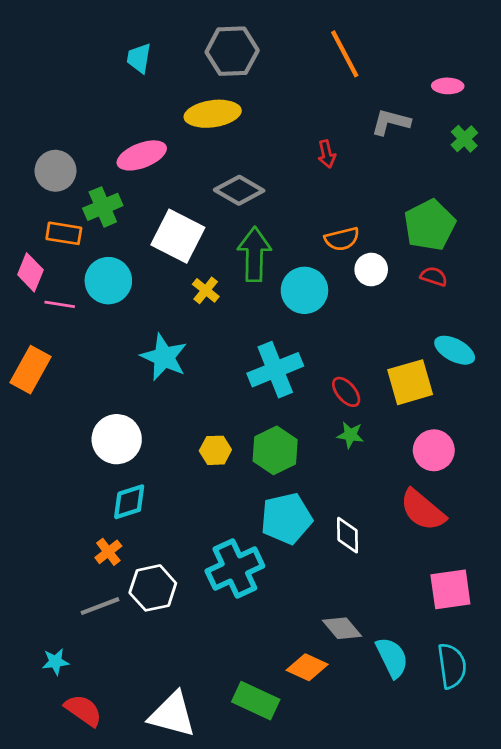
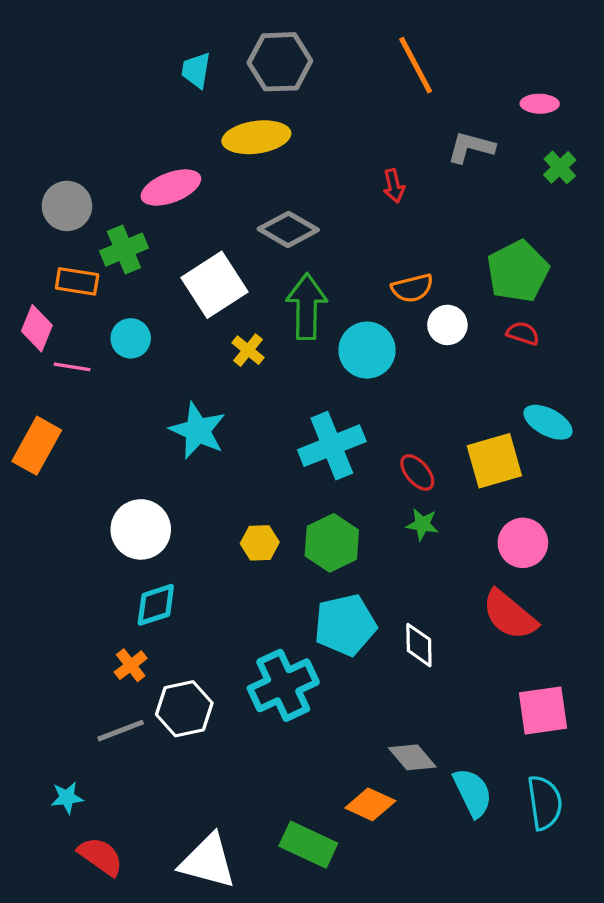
cyan trapezoid: (139, 58) -> (196, 70), moved
white square: (178, 236) -> (214, 285), turned 30
cyan circle: (108, 281) -> (131, 338), size x0.7

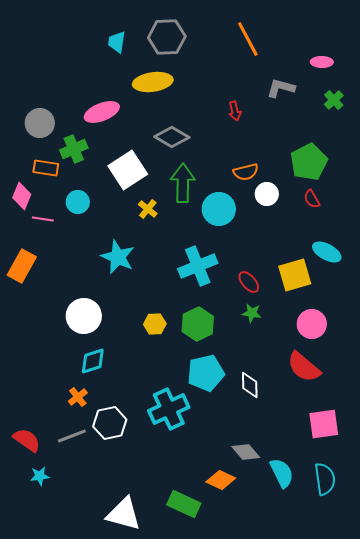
red semicircle: (523, 333) -> (312, 199), turned -138
red semicircle: (100, 856) -> (27, 440), moved

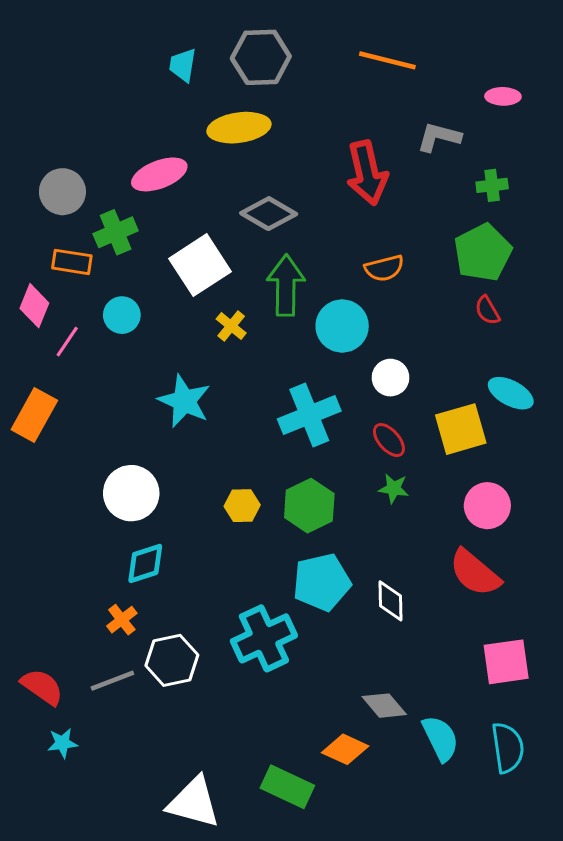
orange line: (248, 39) -> (387, 60), turned -48
green cross: (334, 100) -> (492, 185), moved, turned 36
red arrow: (235, 111) -> (367, 173), size x2.0
white circle: (267, 194) -> (390, 378), moved
pink line: (43, 219) -> (67, 342), turned -65

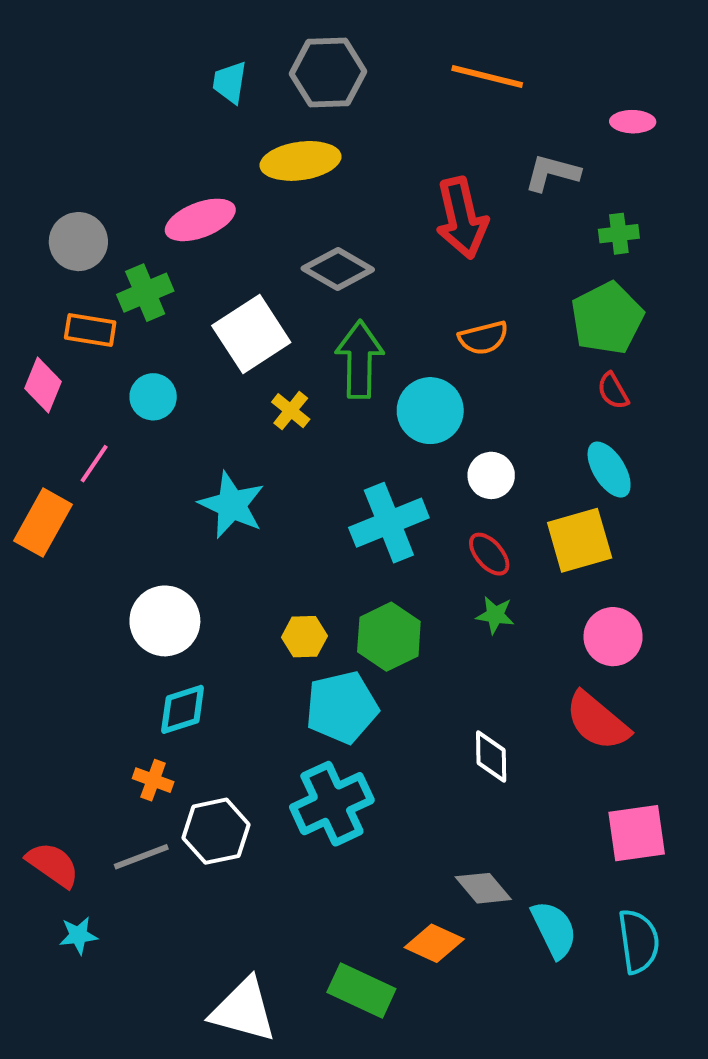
pink line: (67, 342) -> (94, 464), moved
cyan ellipse: (511, 393) -> (609, 470), moved, turned 30
cyan pentagon: (322, 582) -> (342, 707), moved
orange cross: (122, 620) -> (153, 780), turned -32

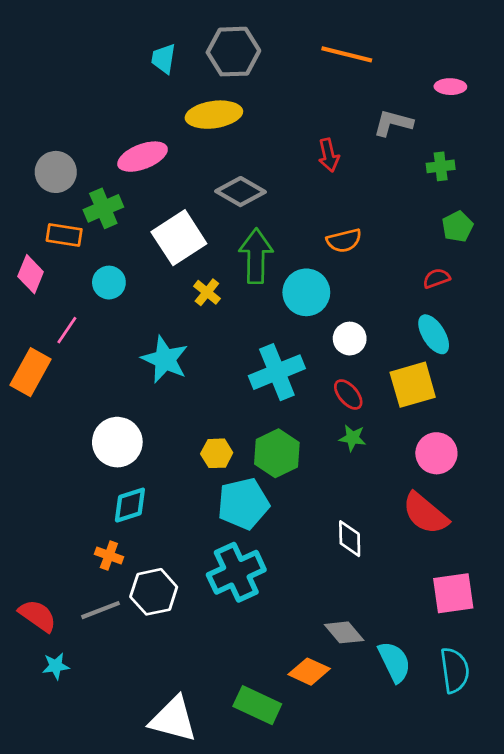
red arrow: (462, 218) -> (329, 155), size x0.6
green pentagon: (607, 318) -> (457, 227), moved, size x0.6
red semicircle: (613, 391) -> (436, 278), turned 100

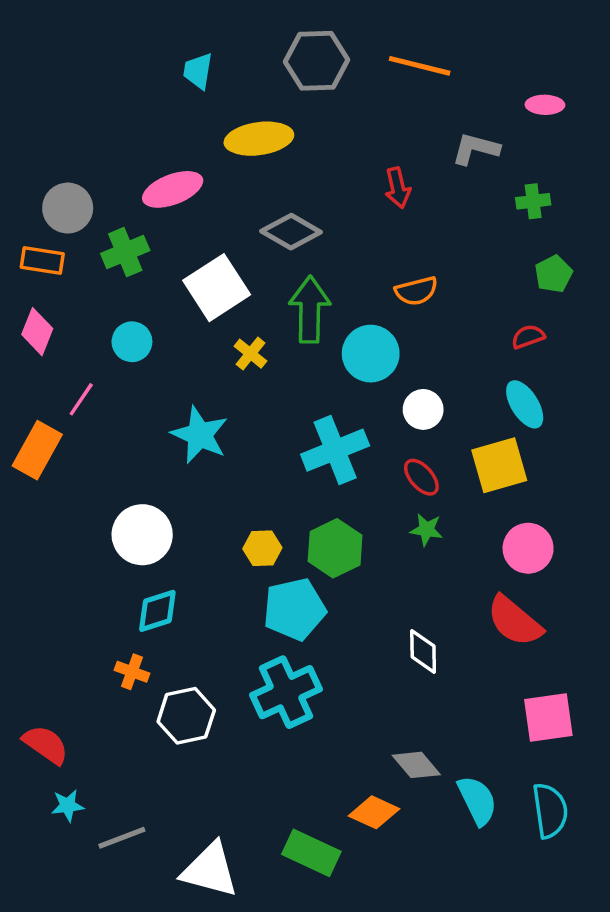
gray hexagon: (233, 52) -> (316, 61), moved
orange rectangle: (64, 235) -> (42, 261), moved
gray line: (101, 610) -> (122, 838), moved

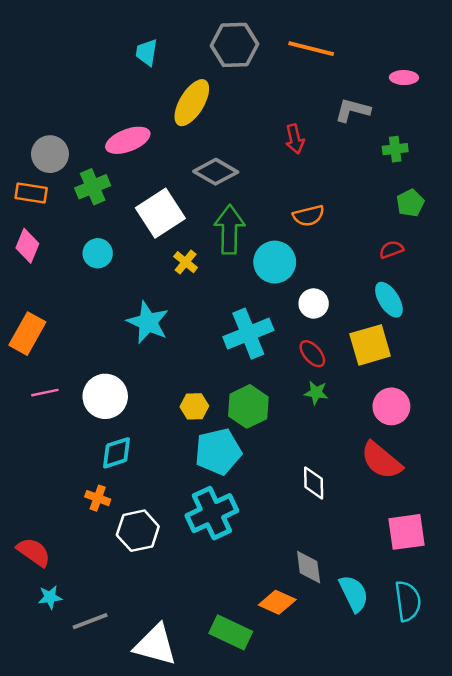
yellow ellipse: (259, 139) -> (192, 103), turned -51
pink line: (81, 399) -> (45, 393), moved, turned 44
gray diamond: (416, 765) -> (309, 567), turned 33

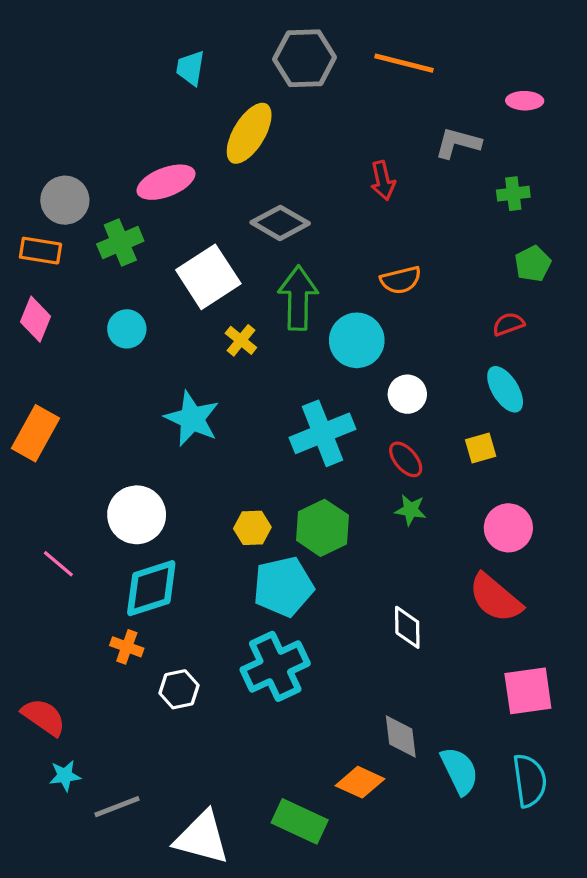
yellow square: (370, 345) -> (481, 448), size x0.6
pink line: (45, 393) -> (58, 564), moved, turned 52
cyan diamond: (117, 453) -> (151, 588), size x1.4
white hexagon: (138, 531) -> (179, 689), size x0.7

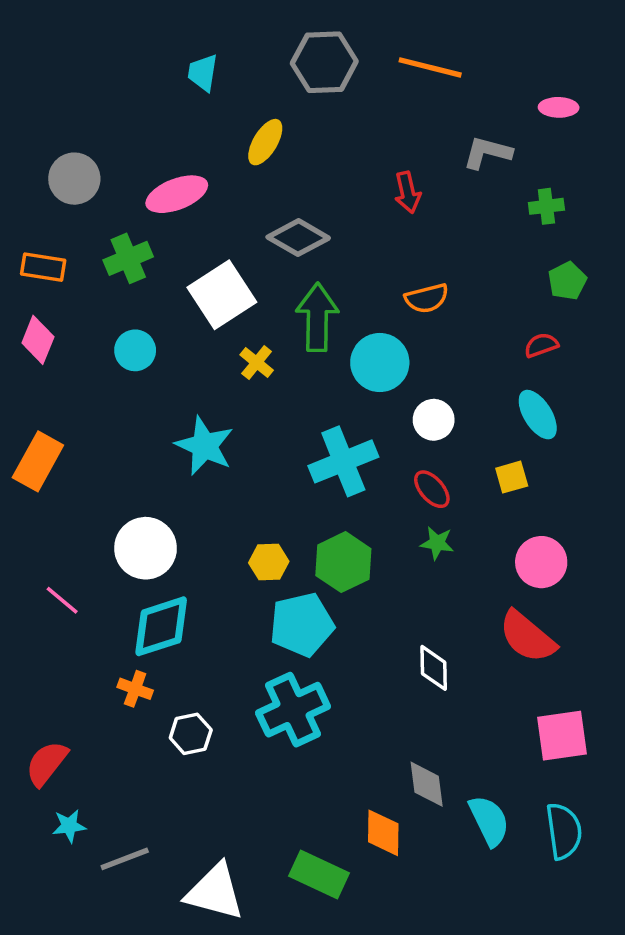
yellow ellipse: (249, 133) -> (265, 142), size x0.7
gray circle: (65, 200) -> (74, 179), moved
red semicircle: (44, 717) -> (47, 763), turned -87
orange diamond: (360, 782) -> (383, 833), turned 66

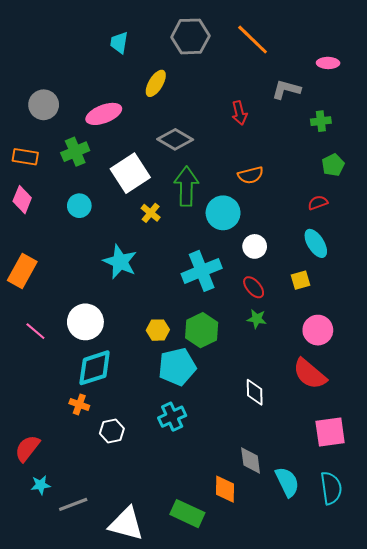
orange line: (430, 67) -> (253, 40), turned 30
pink line: (62, 600) -> (35, 331), moved
cyan cross: (293, 710) -> (172, 417), size x0.7

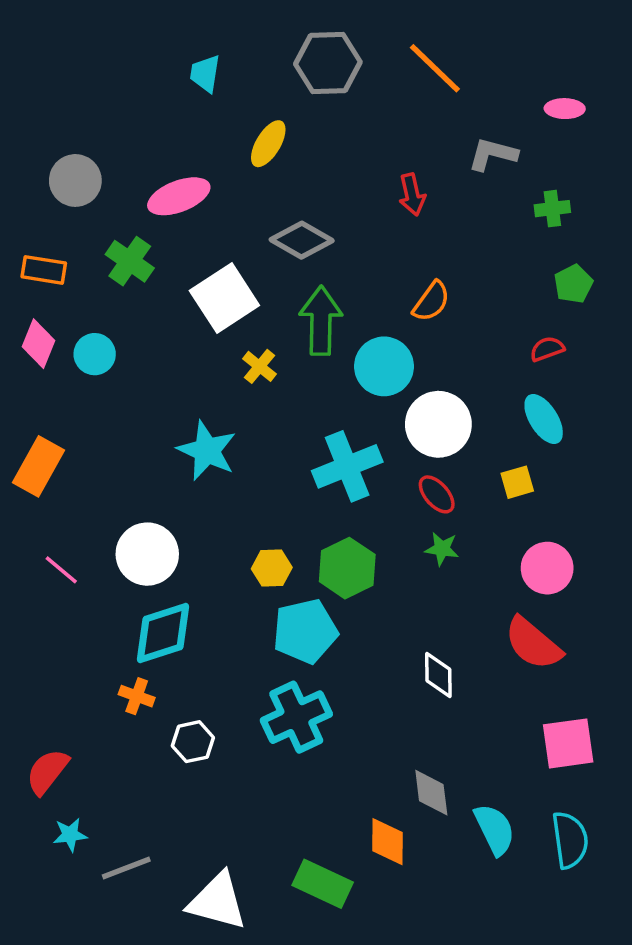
green cross: (75, 152) -> (130, 261), turned -32
orange semicircle: (251, 175) -> (431, 302), turned -40
cyan circle: (79, 206) -> (95, 354), moved
white circle: (255, 246) -> (438, 424), size x1.6
cyan cross: (172, 417) -> (296, 717), size x1.4

